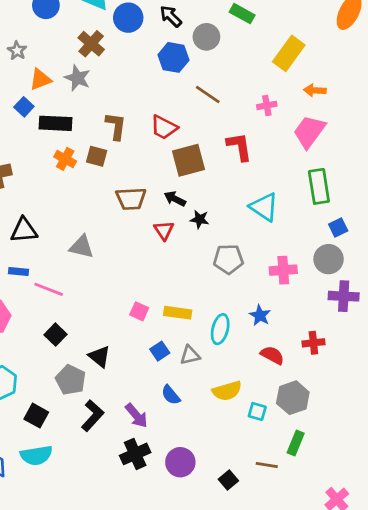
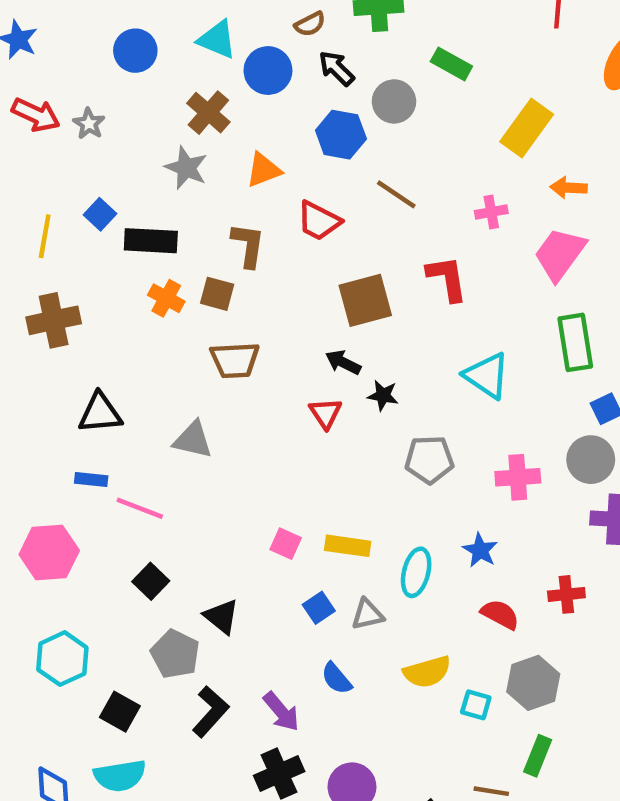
orange triangle: (40, 79) -> (264, 170), moved
red trapezoid: (164, 127) -> (319, 221), moved
brown trapezoid: (131, 199) -> (235, 360), moved

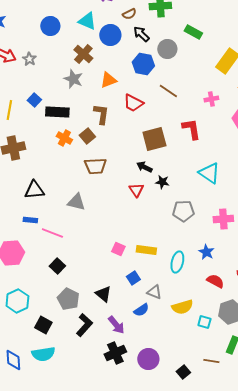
brown square: (217, 294) -> (87, 136), turned 35
gray triangle: (367, 614) -> (154, 292), moved, turned 35
black triangle: (222, 617) -> (103, 294), moved
blue semicircle: (337, 678) -> (141, 310), turned -84

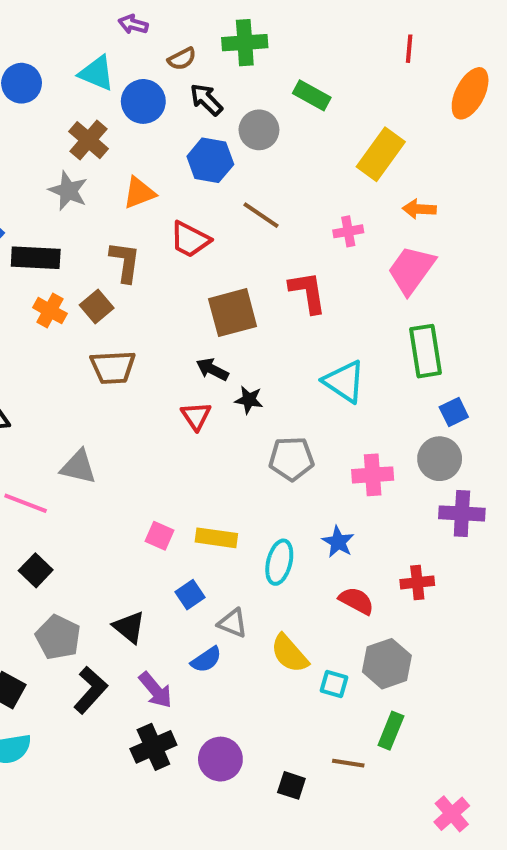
gray triangle: (76, 202) -> (78, 467), moved
yellow semicircle: (182, 307) -> (289, 654), turned 65
black square: (183, 372) -> (291, 785), turned -32

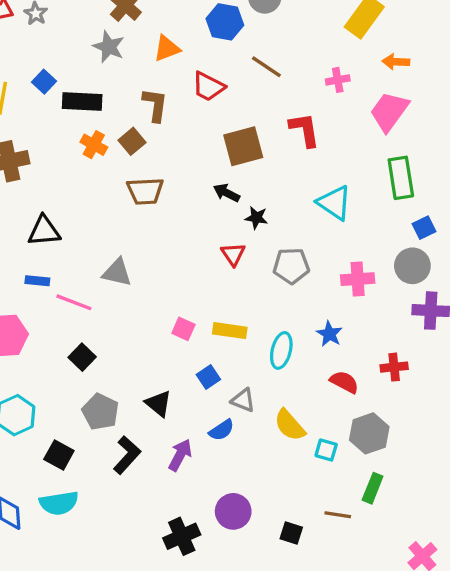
red triangle: (196, 416) -> (233, 254), moved
purple arrow: (155, 690) -> (180, 455), turned -112
black cross: (153, 747) -> (182, 536), moved

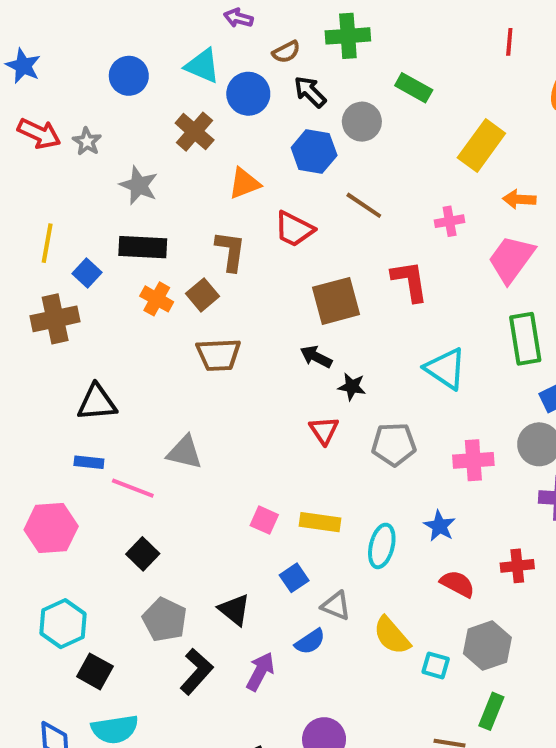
gray star: (109, 47) -> (139, 185), moved
blue square: (44, 82) -> (87, 273), moved
black square: (59, 455) -> (95, 671), moved

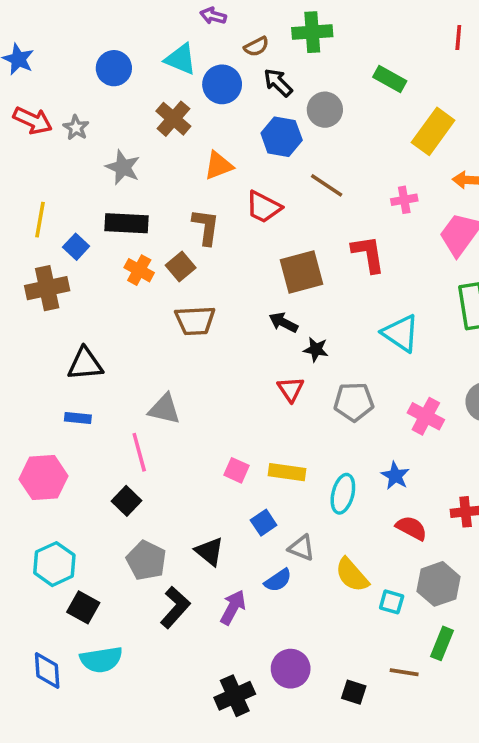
green rectangle: (414, 88) -> (390, 79), moved
pink cross: (473, 460) -> (426, 416), turned 32
pink line: (133, 488) -> (139, 452), moved, turned 54

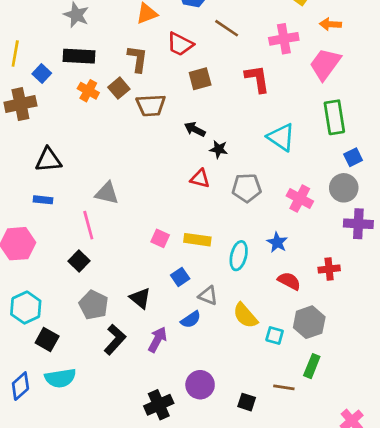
pink cross: (404, 200) -> (284, 39), size x1.5
brown square: (301, 272) -> (200, 79), moved, size x0.7
brown trapezoid: (195, 321) -> (151, 105), moved
red triangle: (291, 389) -> (200, 179), turned -42
blue diamond: (47, 670) -> (20, 386), turned 52

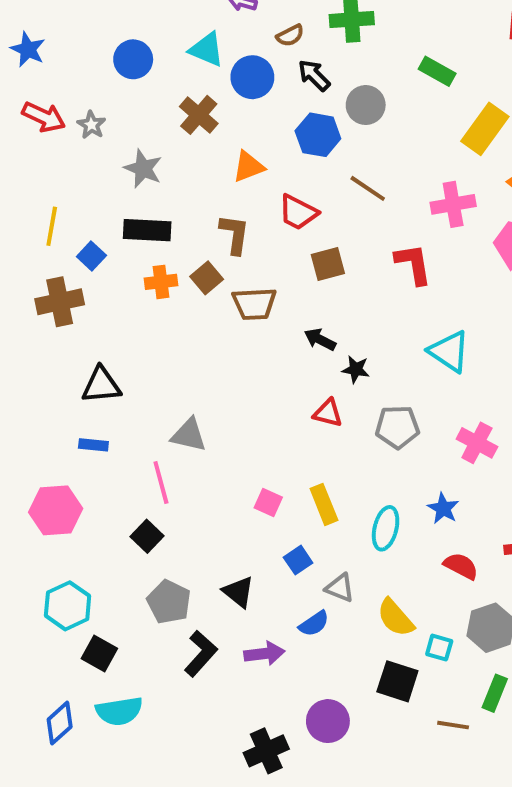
orange cross: (88, 91) -> (161, 282), turned -36
yellow rectangle: (197, 240) -> (324, 504), turned 60
purple arrow: (157, 339) -> (264, 653), turned 55
black square: (247, 402) -> (397, 681), moved, size x1.5

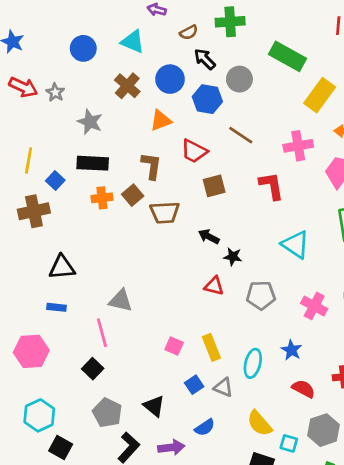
green rectangle: (437, 71) -> (287, 56), size x1.5
blue circle: (252, 77) -> (170, 79), moved
gray triangle: (340, 588) -> (223, 387), moved

